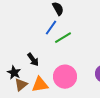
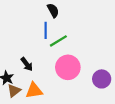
blue line: (51, 28) -> (46, 30), turned -35
pink circle: (65, 77) -> (68, 67), moved

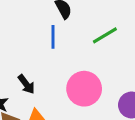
green line: (58, 41) -> (105, 35), moved

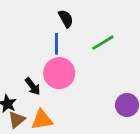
pink circle: (84, 89) -> (59, 73), moved

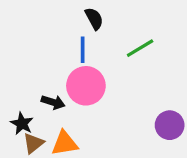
black arrow: (33, 86) -> (53, 102), turned -36

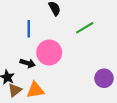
blue line: (83, 50) -> (29, 29), moved

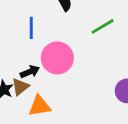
black arrow: (28, 63) -> (30, 72), turned -40
brown triangle: (15, 90) -> (20, 87), moved

